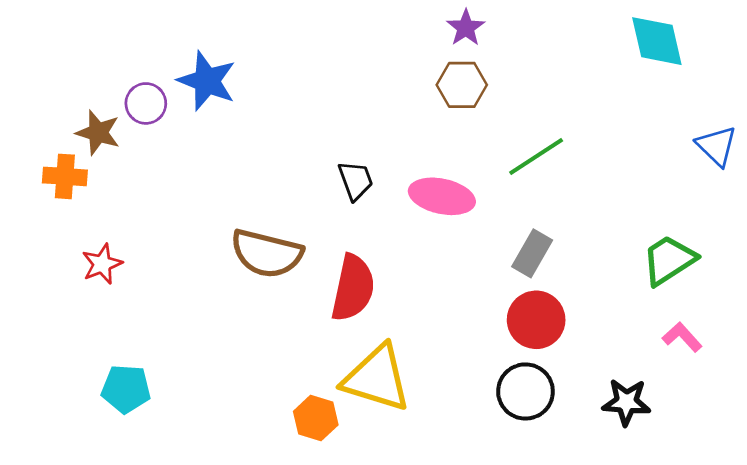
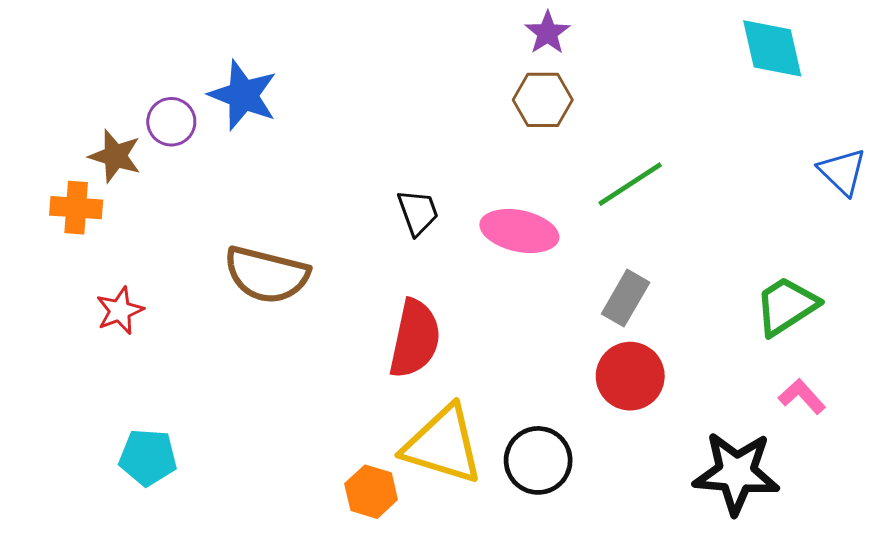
brown semicircle: (267, 253) -> (267, 275), moved
black circle: (525, 391) -> (538, 460), moved
black star: (626, 402) -> (736, 473), size x1.5

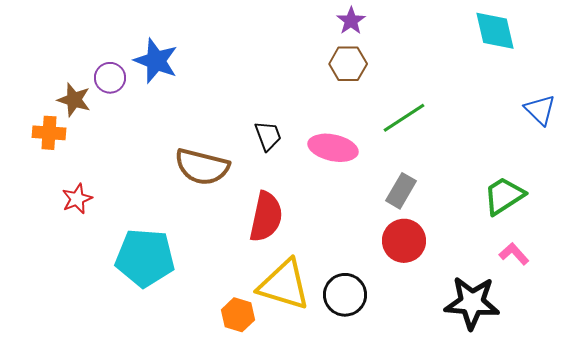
brown semicircle: (267, 275) -> (202, 167), moved
cyan pentagon: (148, 457) -> (145, 258), moved, size x1.6

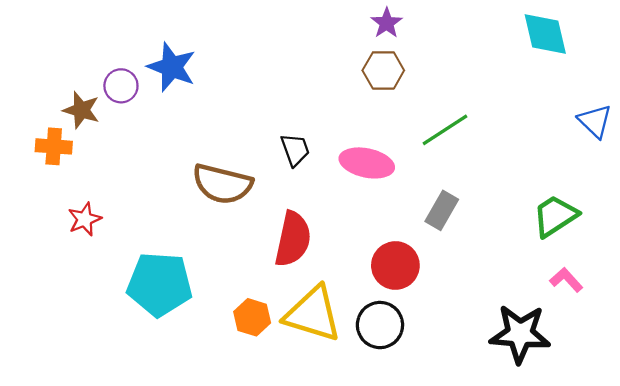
red circle: (404, 241) -> (395, 265), moved
orange hexagon: (238, 315) -> (252, 317), moved

